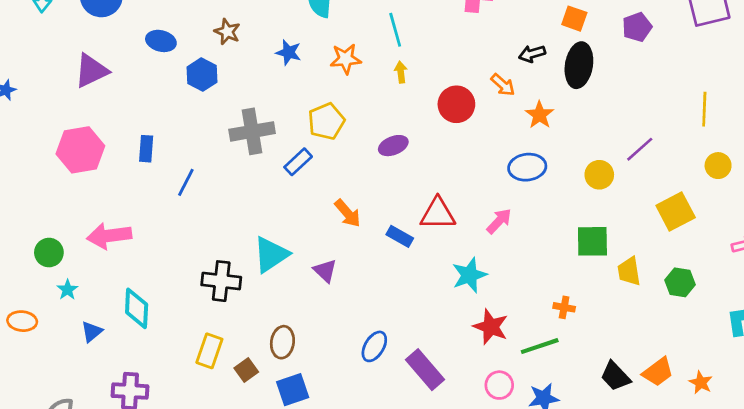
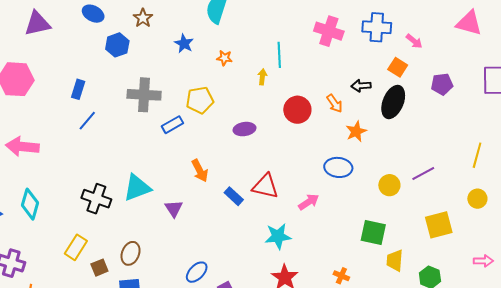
cyan line: (395, 30) -> (279, 55), moved
orange star: (346, 59) -> (224, 58), size x0.7
blue rectangle: (146, 149) -> (78, 89), moved

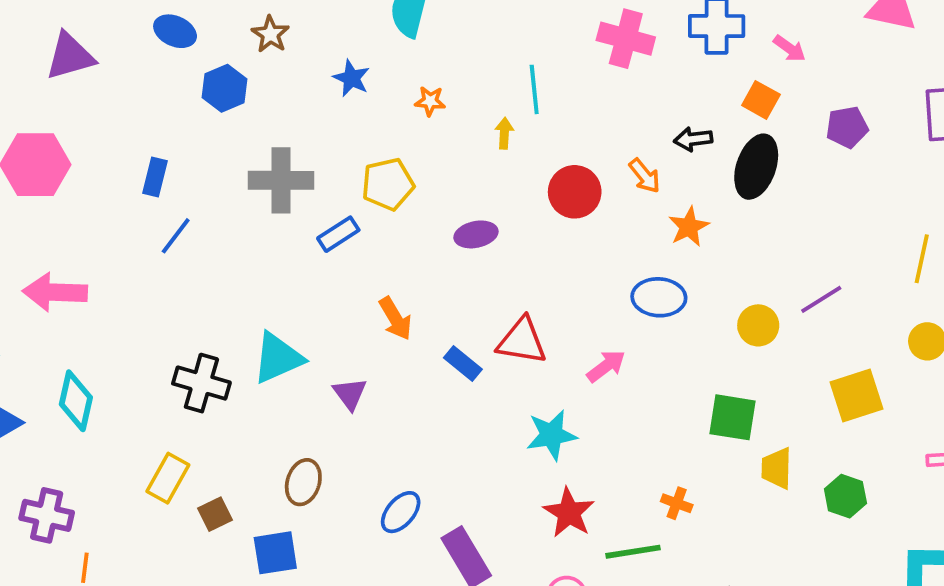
brown ellipse: (131, 253) -> (303, 482), moved

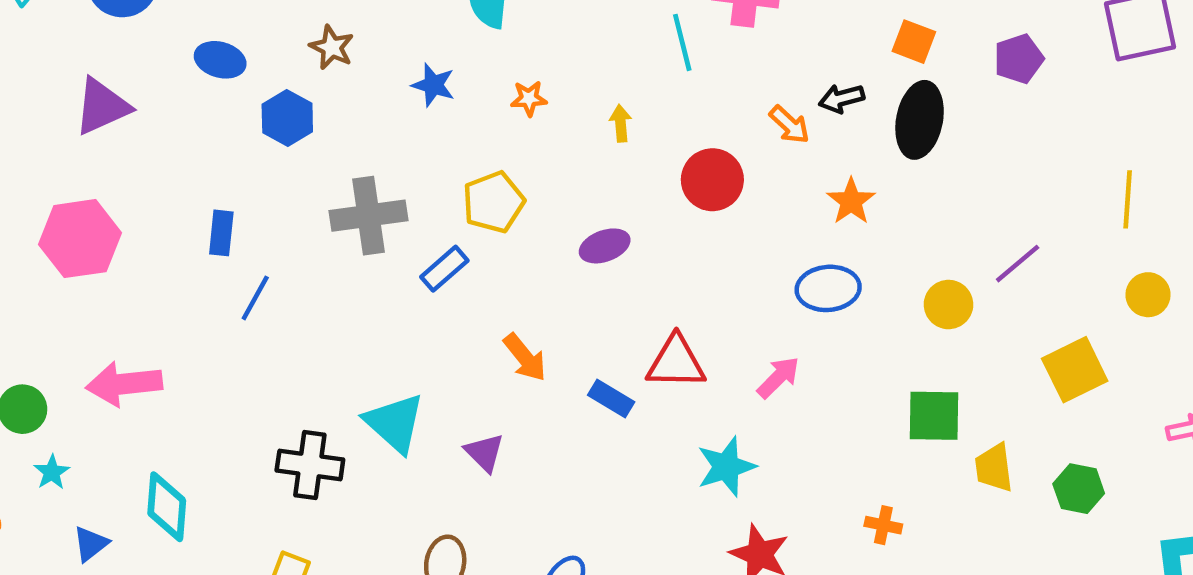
cyan line: (534, 89) -> (682, 42), moved
orange arrow: (645, 176) -> (789, 125), moved
cyan triangle: (278, 358) -> (395, 423), turned -46

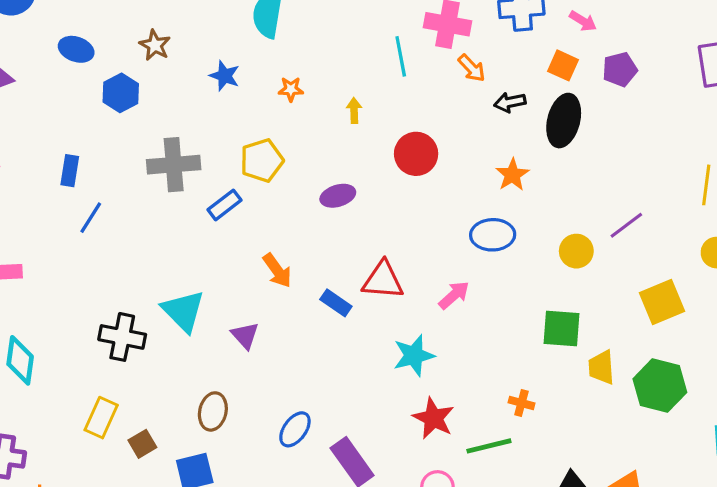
purple pentagon: (1019, 59) -> (620, 69), moved
orange arrow: (789, 125) -> (472, 68), moved
green hexagon: (1079, 489) -> (660, 386), size x1.5

